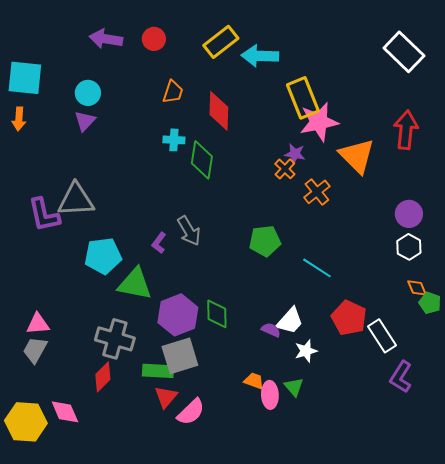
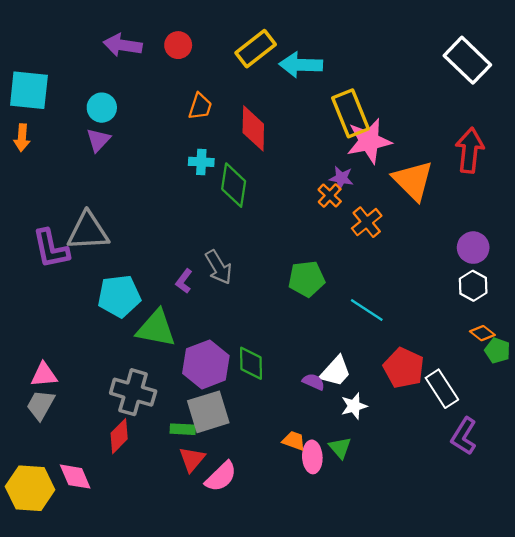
orange diamond: (417, 288) -> (482, 333), turned -30
green rectangle: (158, 371) -> (183, 429), size x0.7

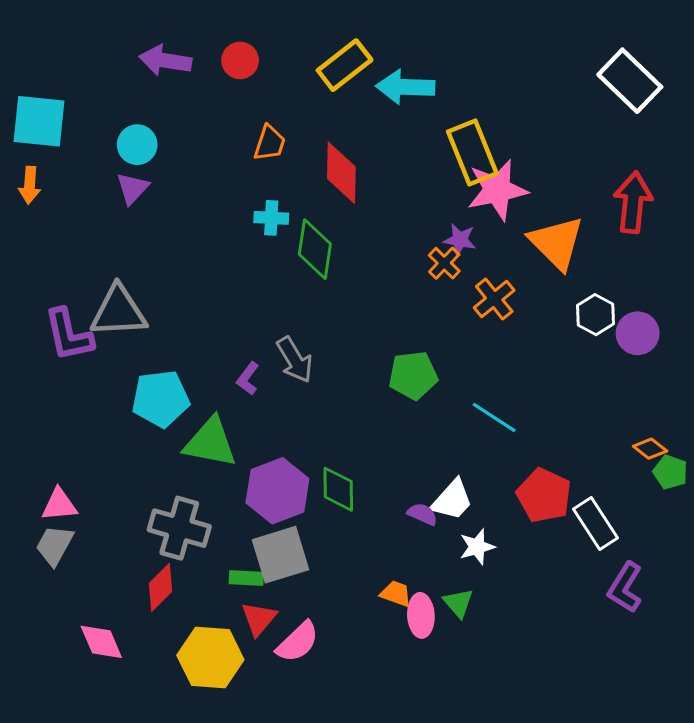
white hexagon: (473, 286) -> (595, 315), moved
yellow hexagon: (30, 488) -> (210, 658), moved

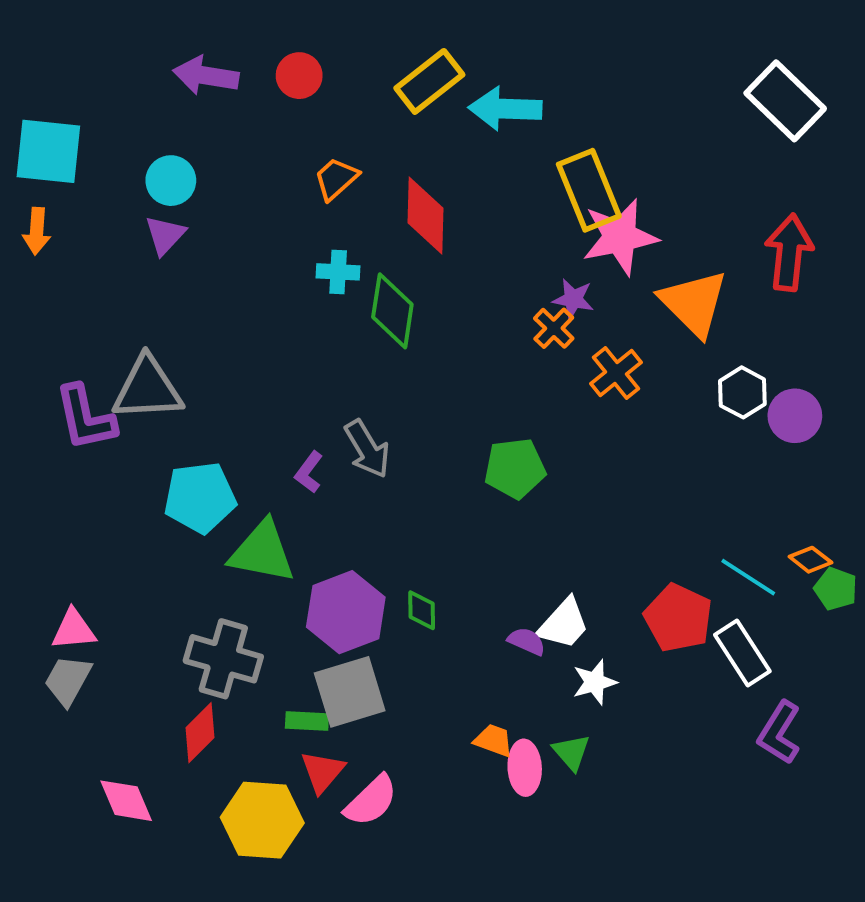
orange trapezoid: (270, 143) -> (336, 179), turned -150
cyan line: (494, 417) -> (748, 577), moved
green diamond: (338, 489) -> (422, 610), size x0.7

